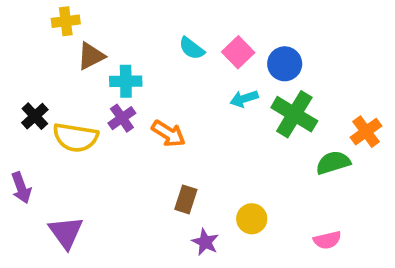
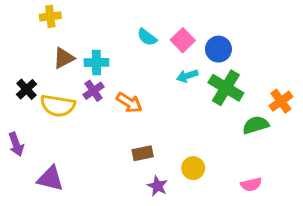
brown triangle: (91, 56) -> (64, 58), moved
brown rectangle: (186, 199) -> (143, 153), turned 60
purple triangle: (66, 232) -> (50, 179), turned -40

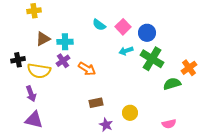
black cross: (27, 89) -> (18, 60), turned 32
purple arrow: (16, 144) -> (31, 94), moved

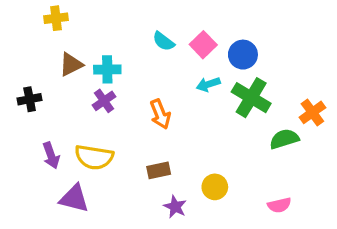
orange arrow: (87, 69) -> (160, 114), moved, turned 36
yellow semicircle: (39, 71) -> (94, 157), moved
purple triangle: (34, 120) -> (74, 198), moved

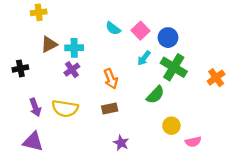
cyan arrow: (208, 84) -> (144, 58), turned -35
green semicircle: (284, 139) -> (155, 95), moved, turned 150
brown rectangle: (159, 170) -> (110, 108), moved
yellow circle: (215, 187) -> (171, 126), moved
purple triangle: (74, 198) -> (33, 142), moved

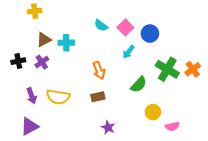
green cross: (174, 67) -> (167, 69), moved
purple cross: (72, 70) -> (42, 62), moved
purple triangle: (33, 142) -> (30, 126), turned -42

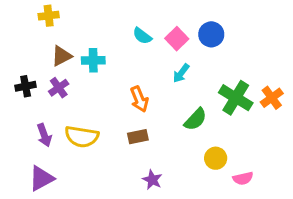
blue circle: (150, 34) -> (211, 34), moved

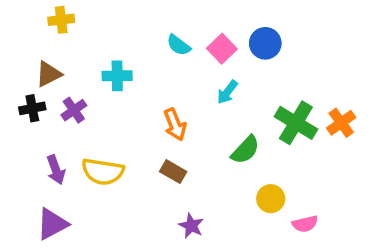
brown triangle: (62, 56) -> (49, 74), moved
brown rectangle: (138, 137) -> (173, 172), turned 42

